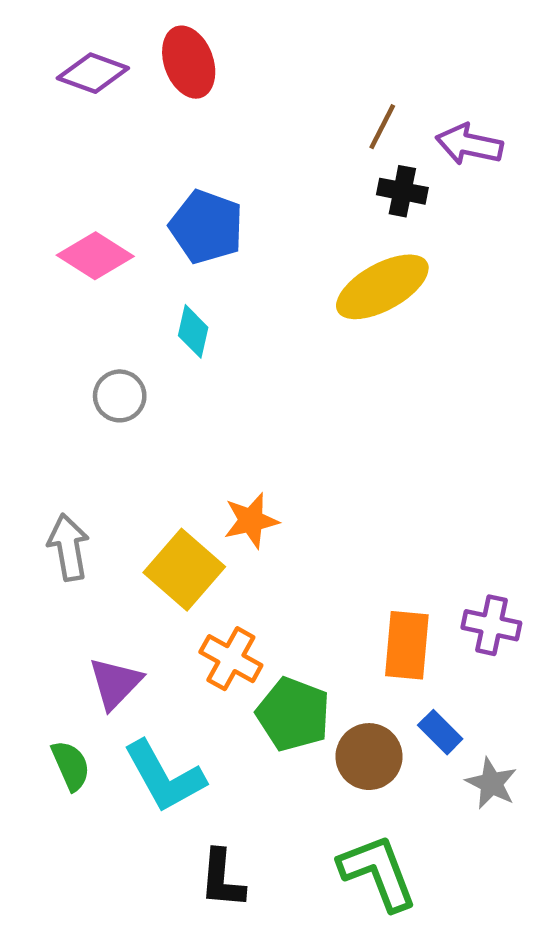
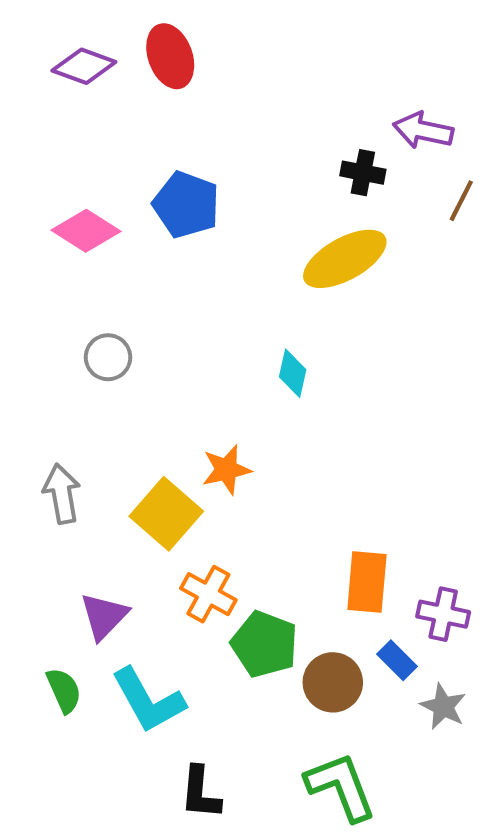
brown line: (382, 127) -> (461, 201), moved
cyan diamond: (193, 331) -> (293, 373), moved
purple cross: (491, 625) -> (443, 614), moved

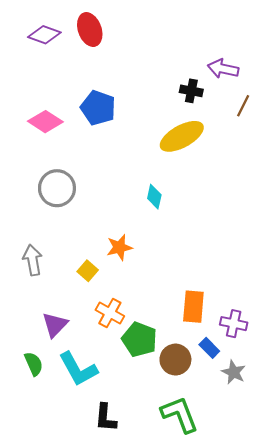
gray circle: (108, 357) -> (57, 188), size x1.5
yellow square: (166, 514) -> (88, 271), size x0.6

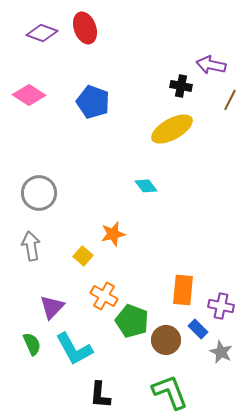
pink diamond: (45, 122) -> (29, 95), moved
gray circle: (57, 188) -> (39, 193), moved
cyan diamond: (154, 197) -> (146, 186), turned -50

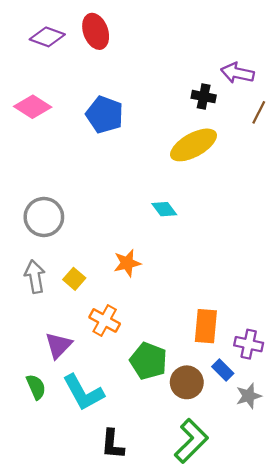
yellow square: (83, 256) -> (74, 279), moved
orange cross: (104, 296) -> (105, 320), moved
gray star: (221, 352) -> (249, 396), turned 30
green L-shape: (170, 392) -> (191, 441), turned 66

